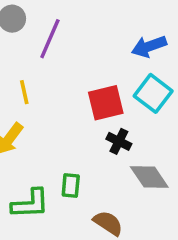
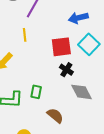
blue arrow: (149, 46) -> (78, 18), moved
yellow line: (24, 92) -> (25, 35), moved

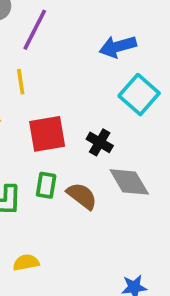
red square: (61, 47) -> (47, 134), moved
brown semicircle: (55, 116) -> (82, 196), moved

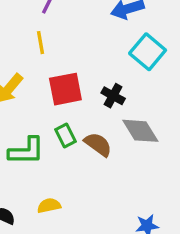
green rectangle: (46, 185) -> (66, 135), turned -35

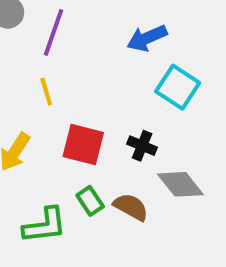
red square: (65, 89) -> (83, 144), turned 32

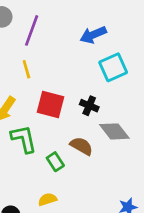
cyan square: (178, 87) -> (113, 67), turned 32
green rectangle: (90, 201) -> (55, 162), moved
green L-shape: (45, 225) -> (24, 139), moved, turned -96

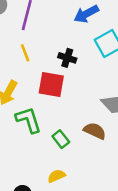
black cross: (89, 106) -> (67, 58), moved
brown semicircle: (81, 146) -> (95, 131), moved

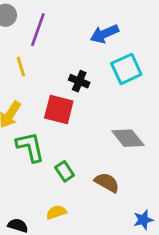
yellow line: (25, 53) -> (21, 67), moved
brown semicircle: (95, 131) -> (107, 182), moved

